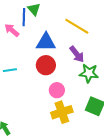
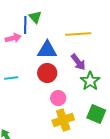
yellow line: (77, 26) -> (78, 34), turned -35
pink arrow: (12, 30) -> (13, 38), turned 126
green star: (89, 73) -> (90, 81), turned 30

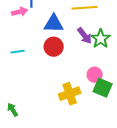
green star: (90, 81) -> (101, 39), moved
pink circle: (58, 98) -> (95, 75), moved

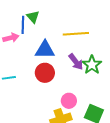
pink circle: (95, 75) -> (69, 101), moved

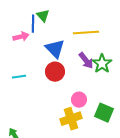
blue triangle: (45, 50) -> (55, 49), turned 45

